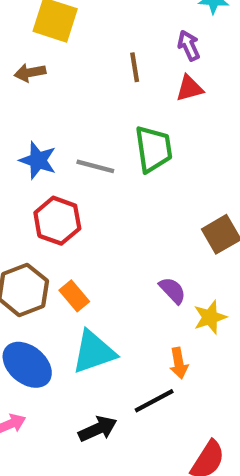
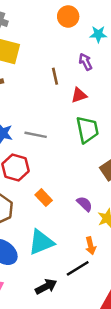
red triangle: (190, 88) -> (79, 95), moved
green trapezoid: (153, 149) -> (87, 130), moved
orange rectangle: (74, 296) -> (44, 198), moved

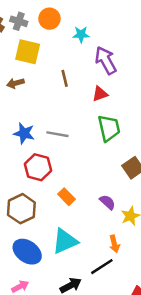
orange circle: (68, 16) -> (49, 19), moved
cyan star: (98, 34) -> (81, 34), moved
purple arrow: (85, 62) -> (106, 60), size x1.6
brown line: (55, 76) -> (65, 78), moved

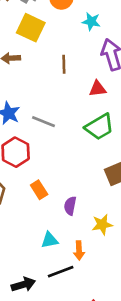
green trapezoid: (109, 128) -> (99, 127), turned 60
purple semicircle: (107, 202) -> (70, 206), moved, turned -133
cyan triangle: (65, 241) -> (50, 240), moved, size x0.6

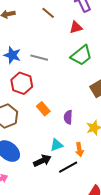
brown line: (64, 64) -> (48, 13), turned -40
black arrow: (23, 284) -> (42, 161), moved

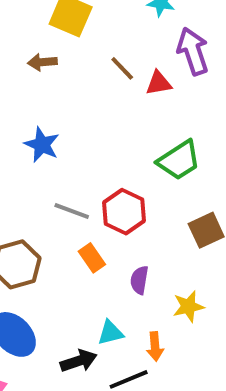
red triangle: (76, 27) -> (159, 83), moved
gray line: (39, 58) -> (72, 211), moved
red hexagon: (22, 83) -> (124, 212), moved

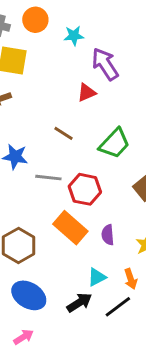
brown line: (122, 68) -> (64, 133), moved
gray line: (72, 211) -> (48, 178), moved
orange rectangle: (92, 258) -> (70, 228), size x1.6

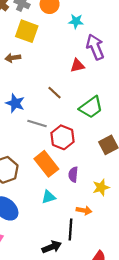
cyan triangle: (97, 277) -> (49, 197), moved
orange arrow: (131, 279) -> (84, 210), turned -72
black arrow: (79, 303) -> (52, 247), moved
black line: (118, 307) -> (71, 229), turned -60

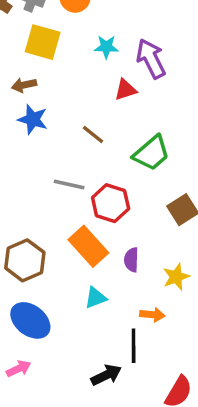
cyan star: (76, 21) -> (106, 47), moved
blue star: (15, 103) -> (33, 119), moved

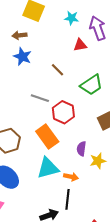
purple semicircle: (131, 260) -> (81, 149), moved
cyan triangle: (96, 298) -> (48, 168), size x1.6
orange arrow: (152, 315) -> (71, 177), moved

